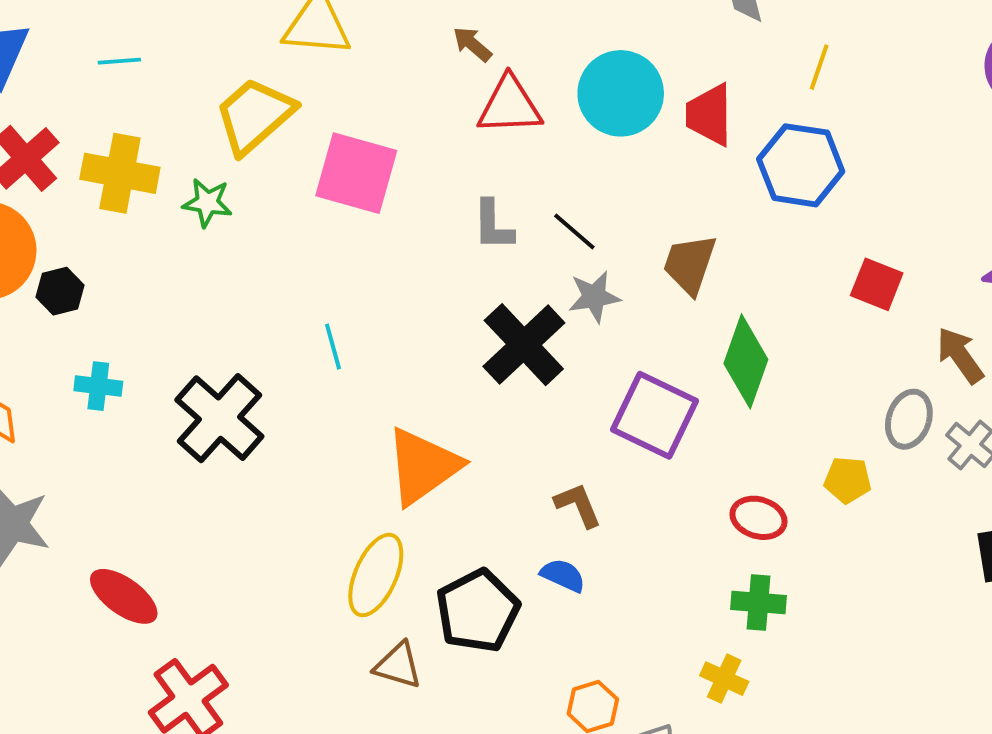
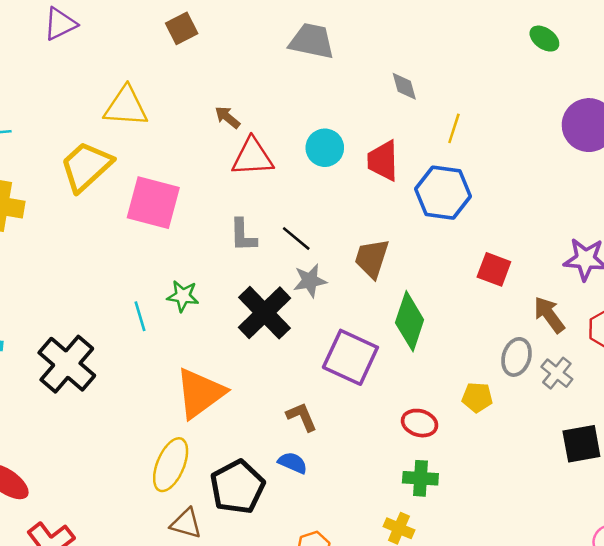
cyan circle: (621, 93) -> (325, 148), size x0.7
green star: (207, 203) -> (183, 296), moved

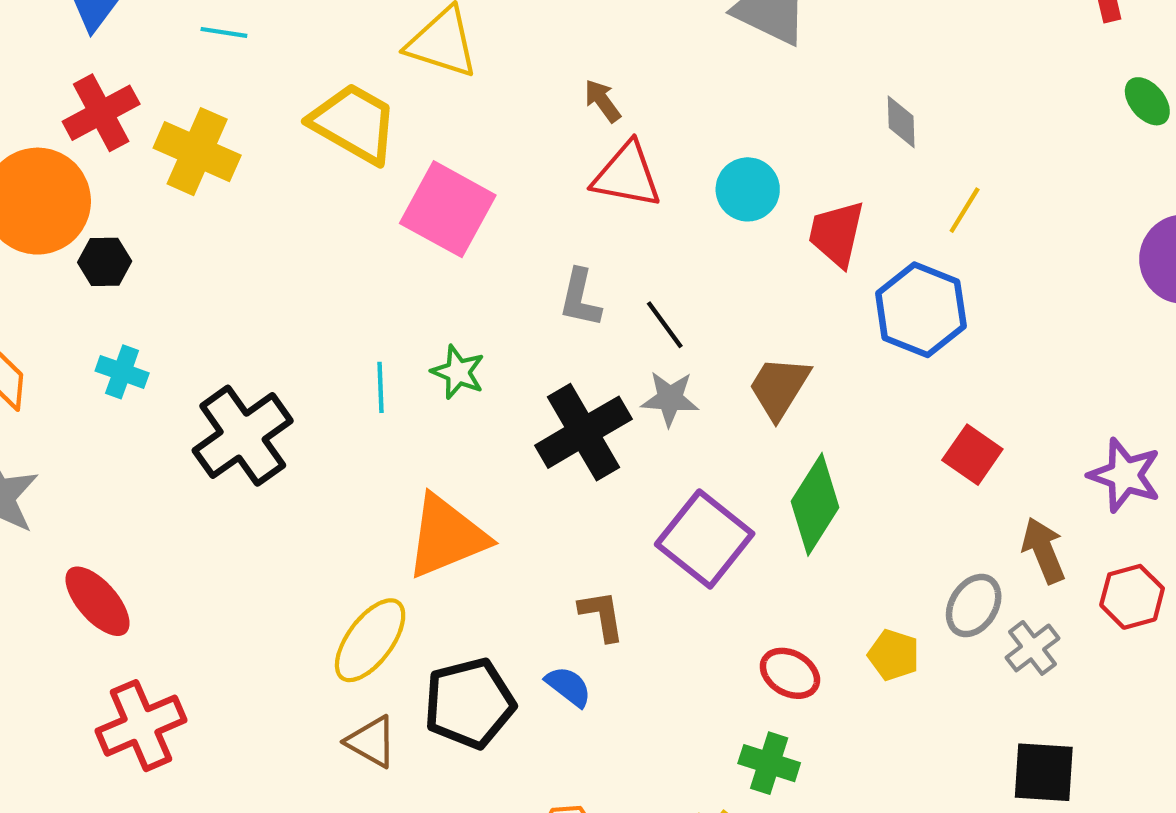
yellow trapezoid: (86, 166) -> (354, 123), turned 58

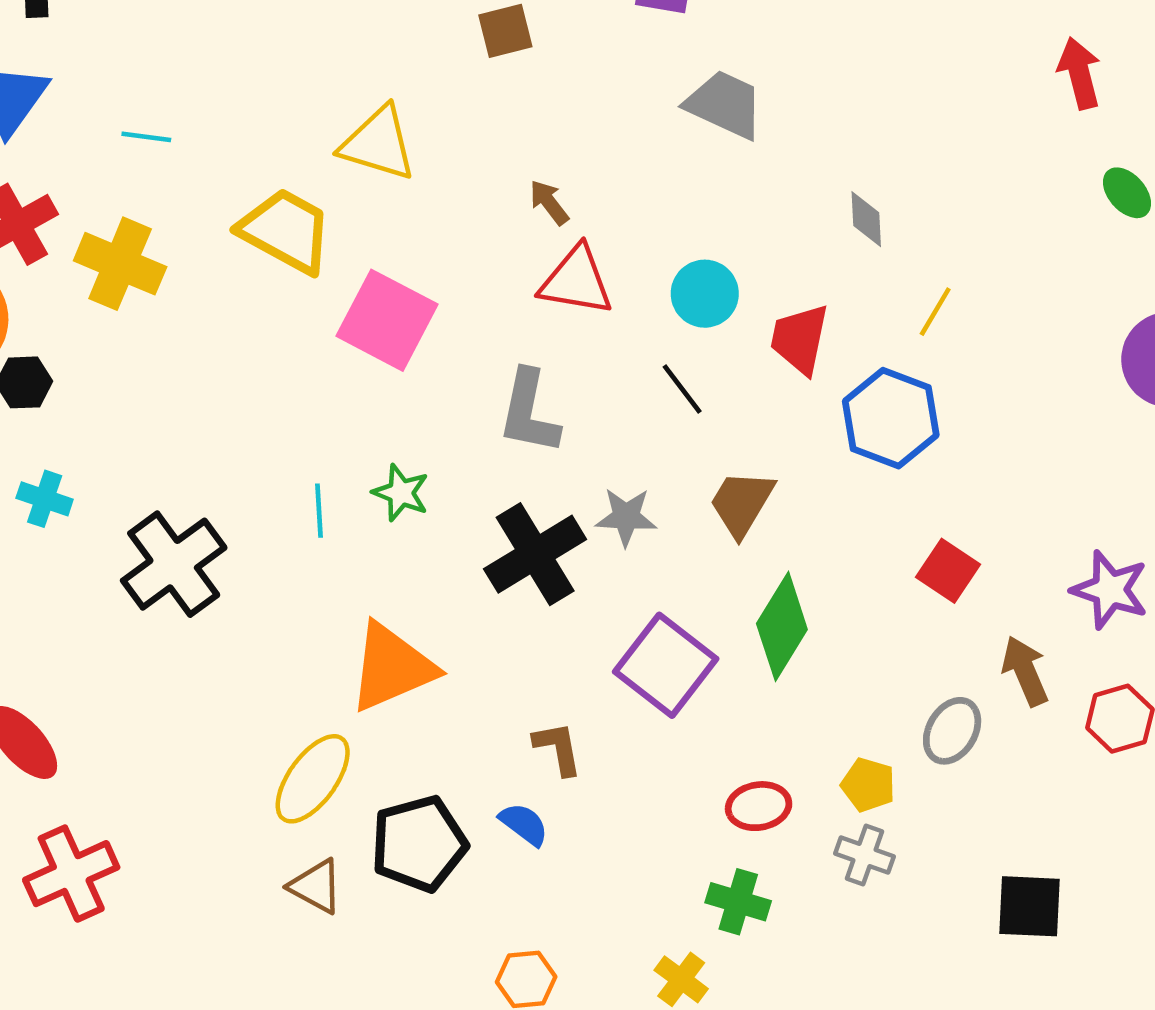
gray L-shape: (580, 298) -> (529, 412), size x1.4
black line: (665, 325) -> (682, 389), moved
gray cross: (1032, 648) -> (865, 855), moved, turned -32
red ellipse: (790, 673) -> (759, 806), turned -38

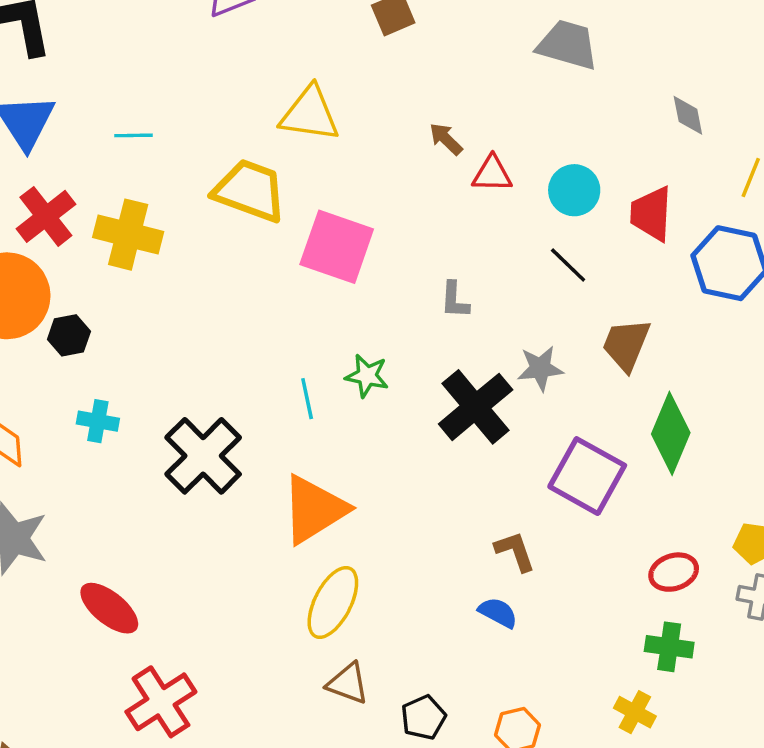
red triangle: (576, 281) -> (492, 174), moved, size x0.7
gray L-shape: (529, 412) -> (455, 300), size x0.6
orange triangle: (392, 667) -> (314, 509), moved
black pentagon: (419, 844) -> (423, 717), moved, size x0.6

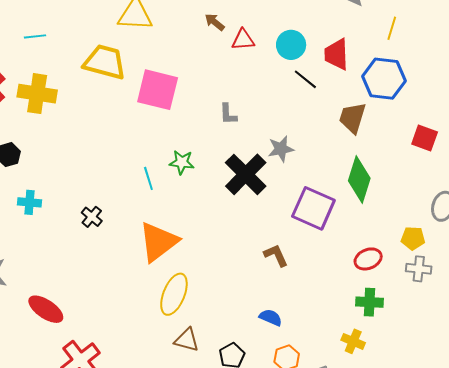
black line: (568, 265) -> (305, 79), moved
brown trapezoid: (626, 345) -> (353, 118), moved
black cross: (203, 456) -> (92, 217), size x0.5
blue semicircle: (498, 613) -> (271, 317), moved

